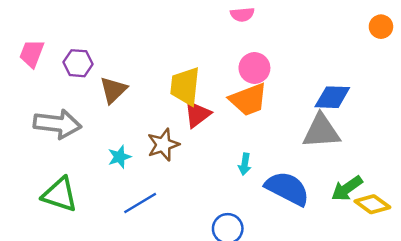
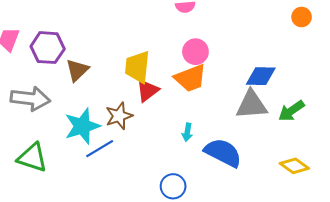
purple hexagon: (78, 63) -> (48, 48), size x1.4
cyan star: (119, 157) -> (82, 126), size x1.8
green arrow: (347, 188) -> (291, 111), moved
blue line: (140, 203) -> (100, 149), moved

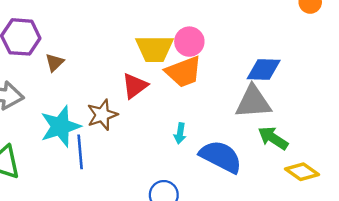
yellow trapezoid: (137, 67) -> (154, 49), moved, turned -96
brown triangle: (77, 70) -> (55, 63), size x0.7
green arrow: (291, 111) -> (273, 138), moved, turned 68
blue line: (100, 149) -> (80, 152), turned -64

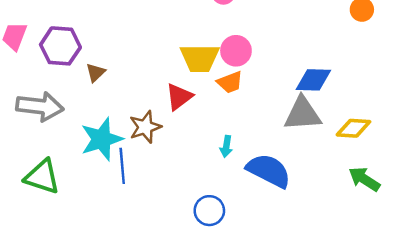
orange trapezoid: (184, 72) -> (230, 82), size x0.7
green arrow: (273, 138) -> (364, 179), moved
yellow diamond: (302, 172) -> (353, 128), moved, turned -32

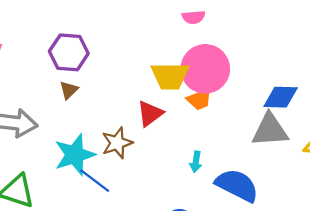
purple hexagon: (60, 46) -> (69, 52), moved
pink circle: (236, 51) -> (205, 69), size x1.6
blue line: (122, 166) -> (95, 181), turned -48

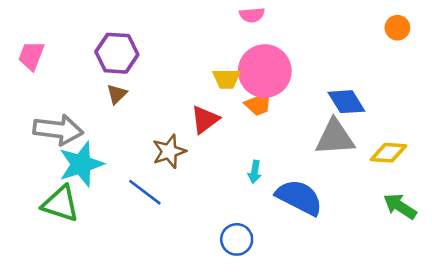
yellow trapezoid: (170, 76) -> (226, 79), size x0.7
blue diamond: (281, 97) -> (346, 102), turned 56
cyan star: (75, 155) -> (81, 164), moved

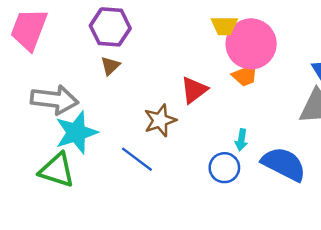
pink trapezoid: (31, 56) -> (29, 29), size x1.5
yellow trapezoid: (226, 79) -> (224, 26), moved
blue circle: (237, 239) -> (224, 168), moved

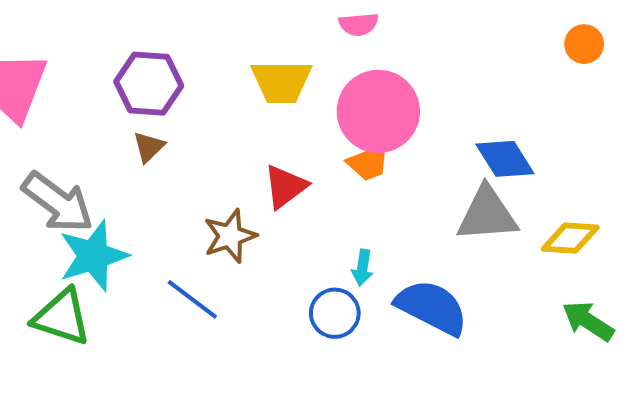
yellow trapezoid: (224, 26) -> (281, 82), moved, size x1.4
gray arrow: (54, 100) -> (58, 202), turned 30

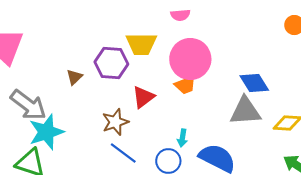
purple hexagon: (149, 84) -> (111, 63), moved
blue line: (192, 299) -> (123, 153), moved

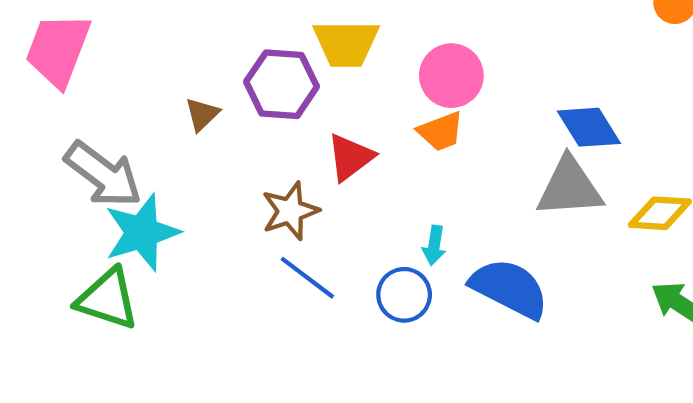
pink circle: (190, 59) -> (451, 76), size x0.7

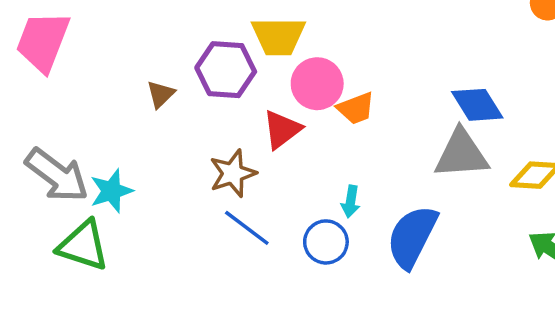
pink circle: (451, 76) -> (317, 84), moved
gray arrow: (103, 174) -> (57, 175), moved
cyan star: (142, 232) -> (111, 191), size x0.7
blue semicircle: (509, 288) -> (412, 237), turned -90

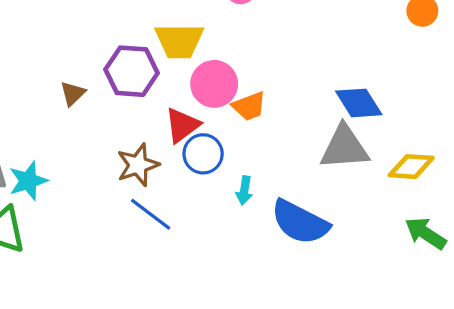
blue semicircle: (412, 237) -> (300, 222), turned -90
blue circle: (326, 242) -> (203, 154), moved

